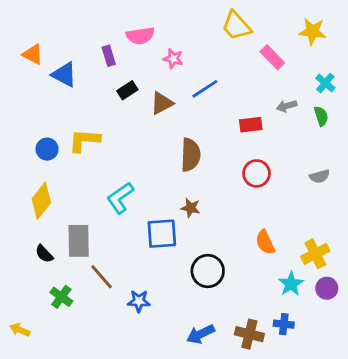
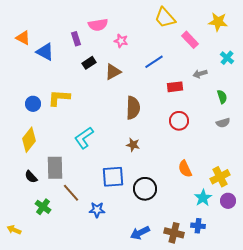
blue line: (205, 89) -> (154, 62), moved
green semicircle: (321, 116) -> (222, 97), moved
blue square: (162, 234) -> (113, 177), moved

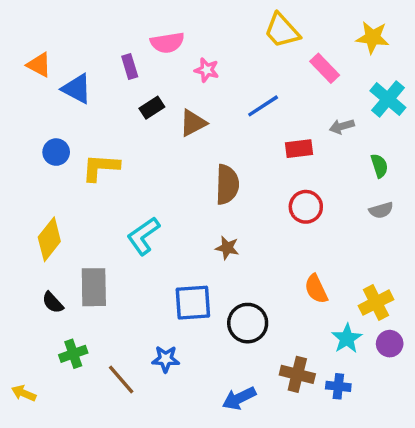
cyan cross: (227, 58) -> (388, 99), size x1.5
blue circle: (33, 104) -> (56, 152), moved
brown line: (71, 193) -> (121, 380), moved
green cross: (43, 207) -> (73, 354), turned 35
brown cross: (174, 233) -> (297, 374), moved

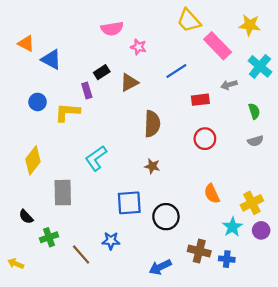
purple rectangle: (130, 67) -> (87, 91), moved
pink rectangle: (325, 68) -> (218, 46), size x1.4
black semicircle: (53, 303) -> (26, 217), moved

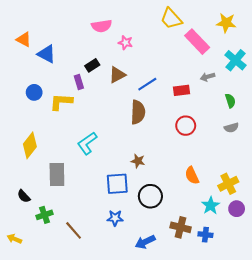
blue line: (176, 71) -> (147, 84), moved
brown star: (152, 166) -> (138, 161), moved
blue star: (111, 241) -> (115, 218), moved

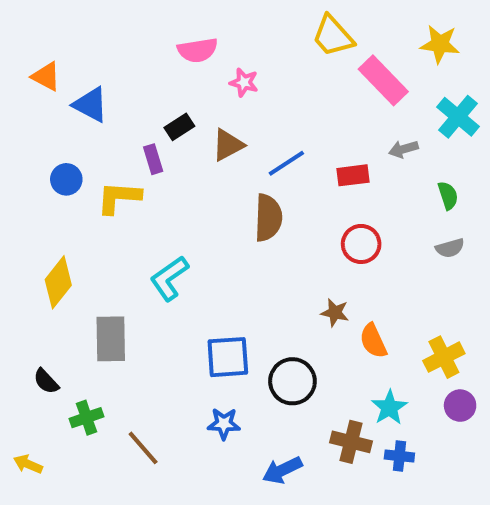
brown star: (138, 161) -> (335, 313), moved
cyan star: (211, 206) -> (389, 408), moved

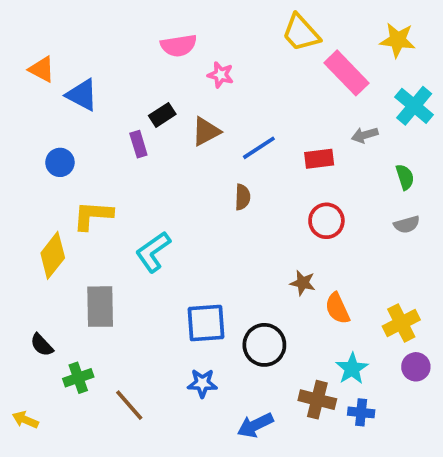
yellow L-shape: (119, 198) -> (93, 215), moved
brown semicircle: (268, 218) -> (242, 197), size x0.6

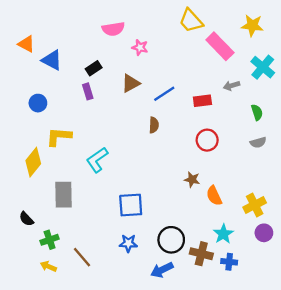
black rectangle: (162, 115) -> (94, 68), moved
black circle: (264, 345) -> (171, 240), moved
yellow arrow: (25, 420) -> (48, 266), moved

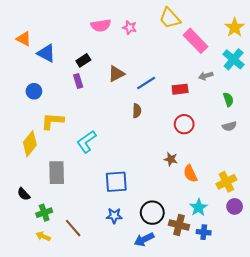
yellow star: (252, 25) -> (235, 27), moved, turned 30
pink star: (140, 47) -> (130, 27), moved

